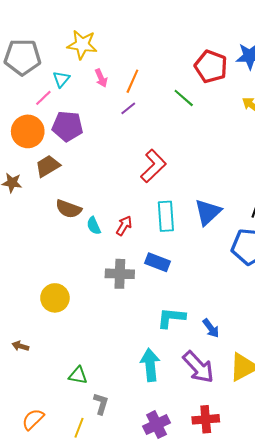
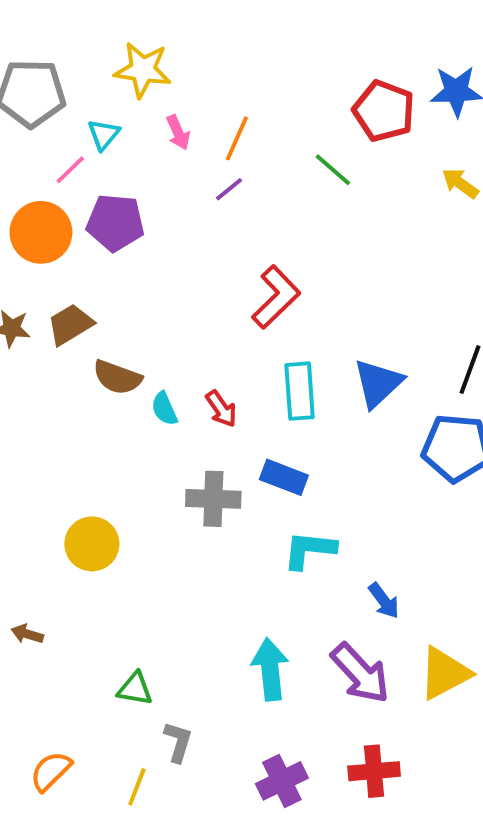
brown trapezoid: (48, 166) -> (70, 324), moved
red arrow: (124, 226) -> (221, 409), turned 114
cyan L-shape: (171, 318) -> (309, 550), moved

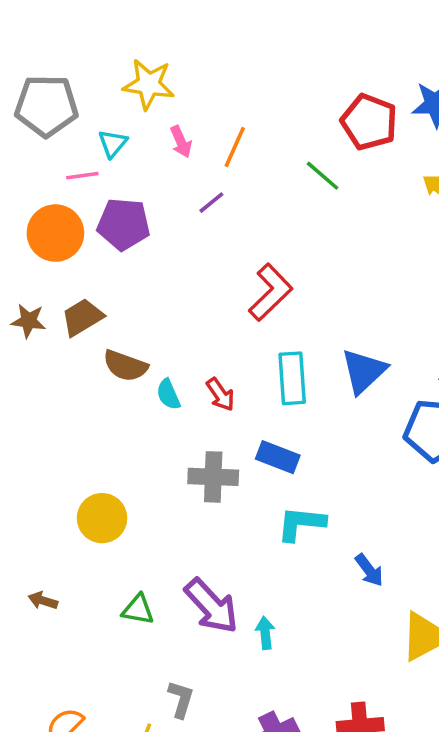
pink line: (70, 170) -> (82, 176), turned 36
purple line: (229, 189) -> (211, 203), moved
cyan arrow: (270, 669) -> (265, 633), size x0.6
purple arrow: (360, 673) -> (211, 606), moved
green triangle: (135, 689) -> (138, 610), moved

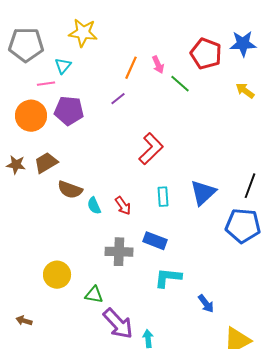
pink arrow: (181, 142) -> (158, 65), moved
cyan rectangle: (292, 378) -> (163, 197), size x0.7
green triangle: (138, 610) -> (94, 295), moved

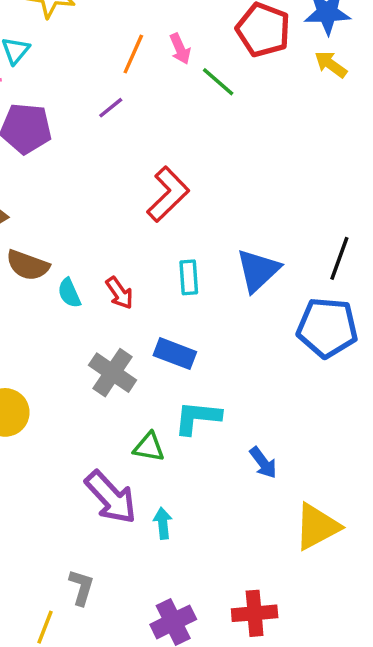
yellow arrow: (245, 91) -> (331, 64), moved
gray cross: (119, 252) -> (113, 373), turned 32
green triangle: (94, 295) -> (149, 447), moved

